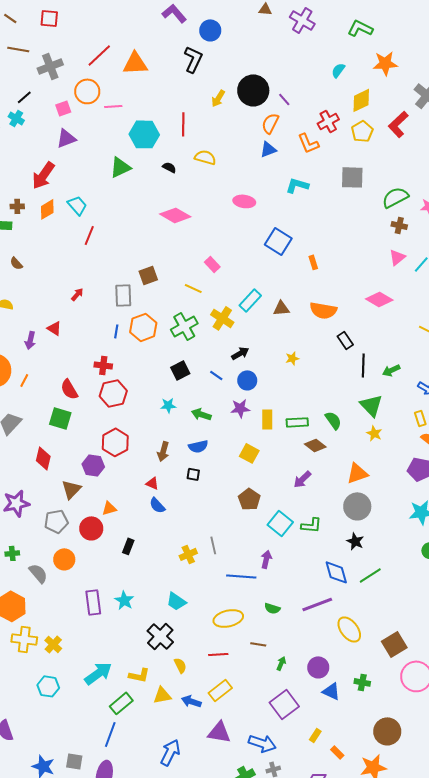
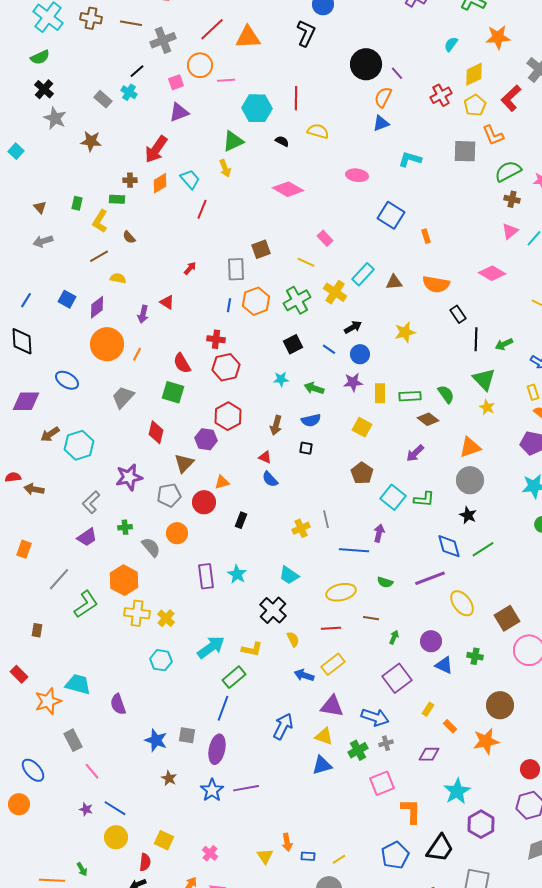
yellow arrow: (218, 98) -> (225, 168), moved, turned -54
orange L-shape: (308, 143) -> (493, 135), moved
yellow star: (292, 358) -> (405, 332), size x1.5
yellow triangle: (162, 695) -> (324, 736), moved, turned 30

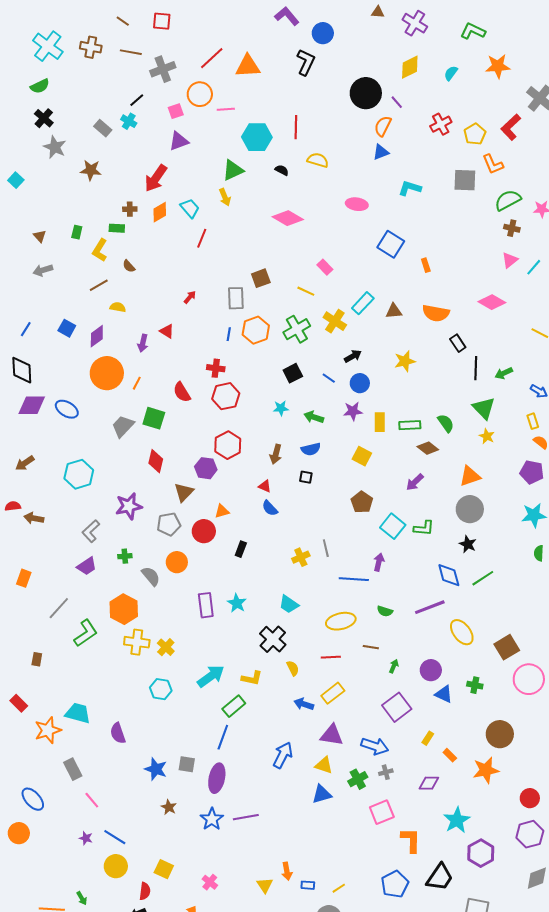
yellow diamond: (474, 74) -> (410, 67), moved
green square: (173, 392) -> (154, 418), moved
purple diamond: (26, 401) -> (32, 405), moved
brown arrow: (50, 434) -> (25, 463), moved

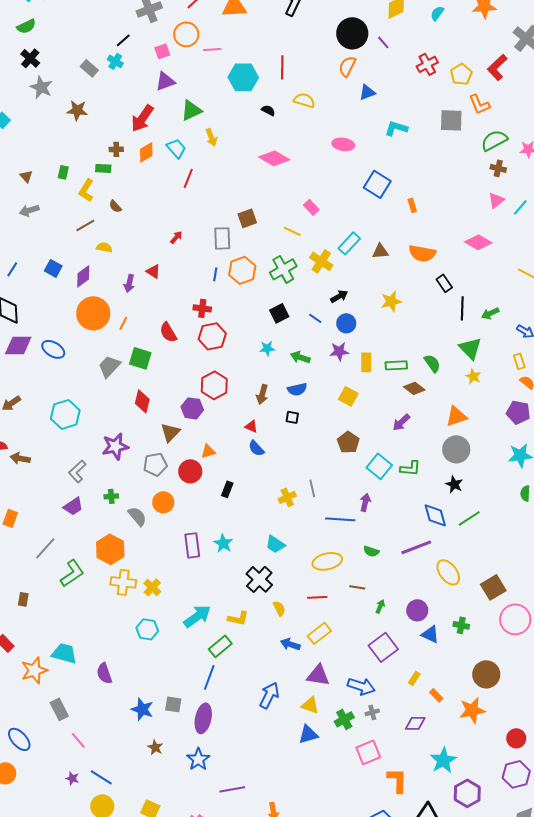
orange semicircle: (383, 126) -> (347, 66), moved
green triangle: (233, 170) -> (191, 110), moved
purple line: (246, 817) -> (232, 789), moved

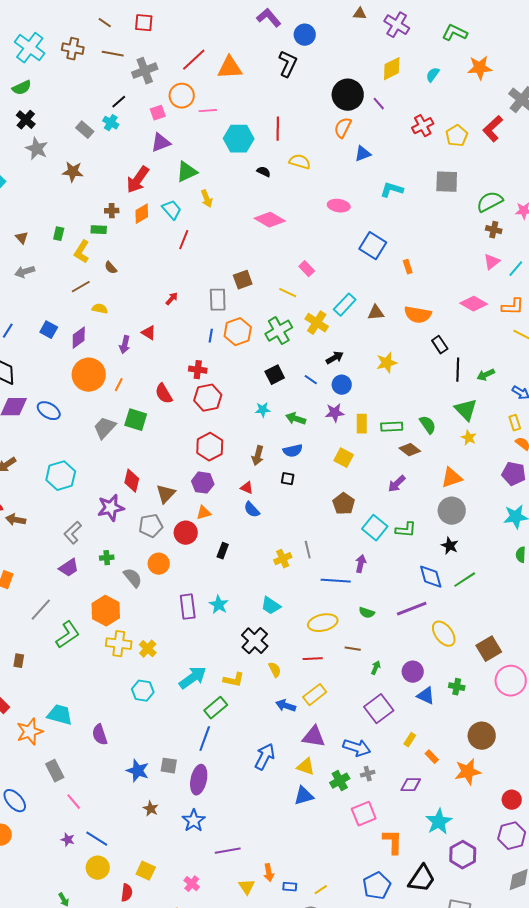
orange L-shape: (479, 104) -> (513, 307), moved, turned -65
red diamond: (142, 401) -> (132, 481), moved
purple hexagon: (192, 408) -> (203, 483), moved

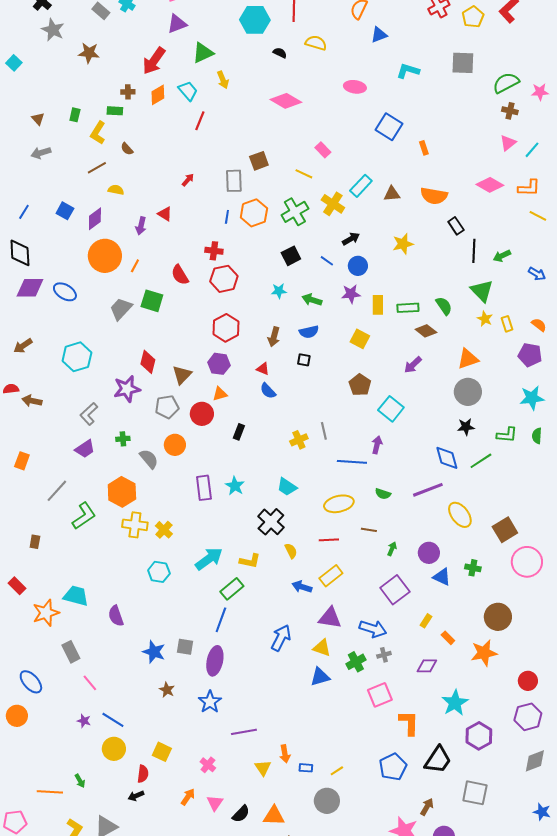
yellow rectangle: (515, 423) -> (507, 324), moved
green L-shape: (406, 530) -> (507, 435), moved
black star: (450, 546) -> (466, 427), turned -30

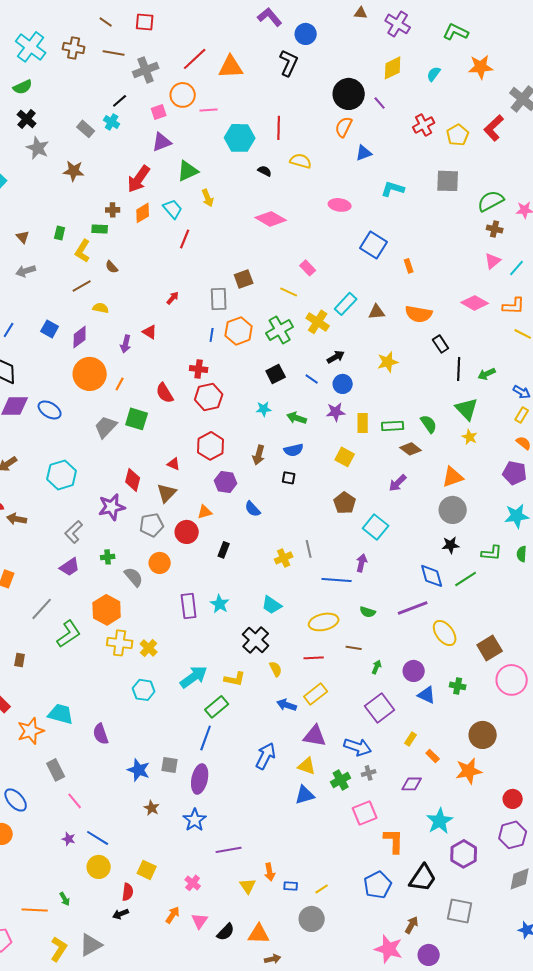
yellow rectangle: (507, 324) -> (522, 415), moved, turned 49
purple hexagon: (219, 364) -> (226, 482), moved
red triangle: (263, 369) -> (174, 464), moved

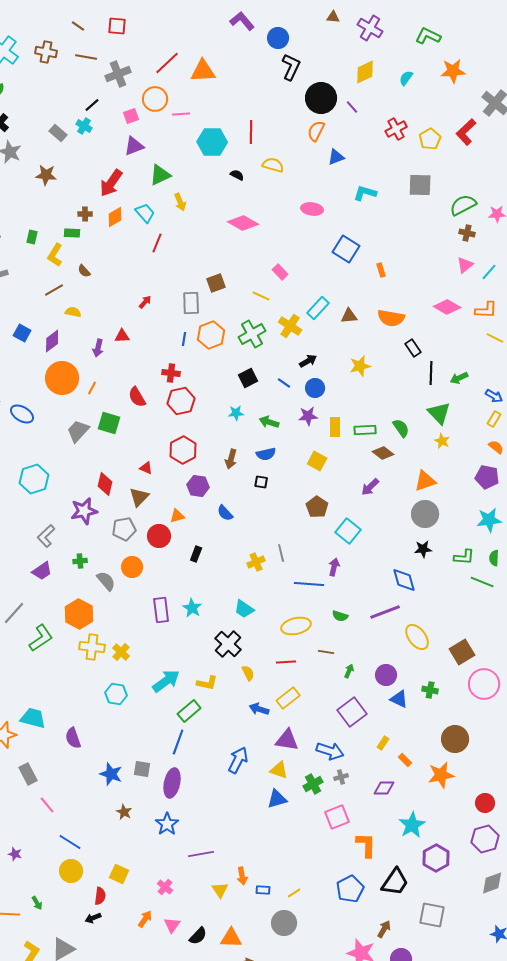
black L-shape: (289, 63) -> (291, 67), moved
red triangle: (150, 332) -> (122, 336), turned -35
green line: (466, 579) -> (482, 582), moved, turned 55
purple star: (69, 839) -> (15, 854), moved

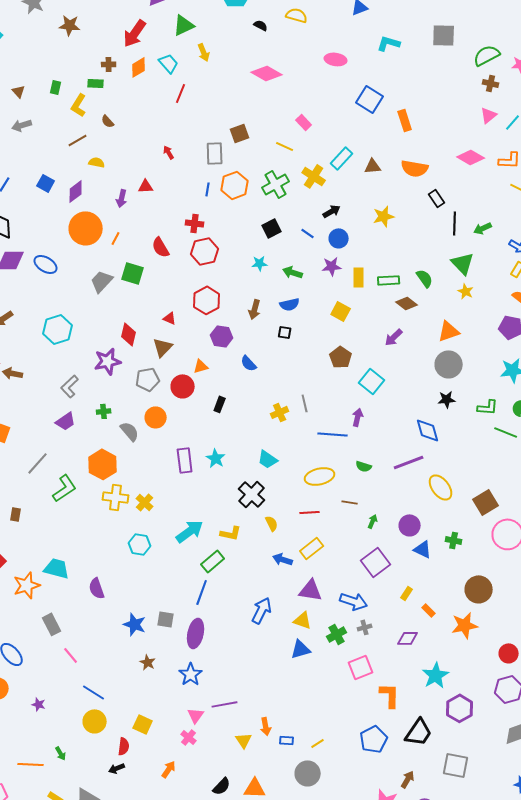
orange rectangle: (381, 270) -> (405, 120), size x1.5
red arrow: (145, 302) -> (169, 152), turned -72
pink triangle: (172, 925) -> (196, 715), moved

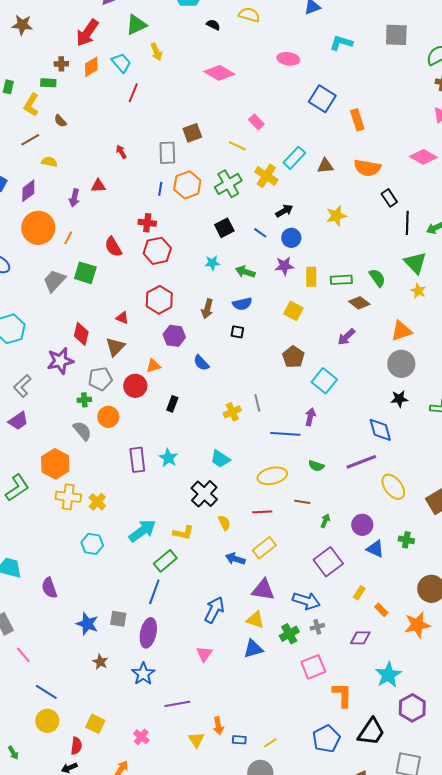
green cross: (104, 411) -> (84, 400), moved
pink triangle: (196, 715) -> (204, 654), moved

